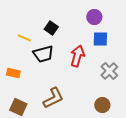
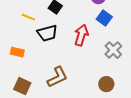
blue square: (100, 39) -> (104, 18), turned 35

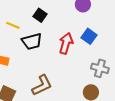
blue square: (104, 18) -> (89, 36), moved
gray cross: (113, 50) -> (100, 68), moved, turned -30

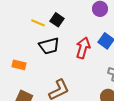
yellow line: (13, 25) -> (38, 23), moved

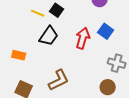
black trapezoid: (49, 46) -> (49, 36), turned -40

